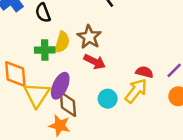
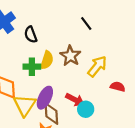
red arrow: (95, 62) -> (75, 100), moved
yellow arrow: (136, 91) -> (97, 66), moved

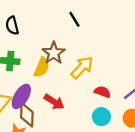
yellow semicircle: (47, 60) -> (42, 67), moved
cyan circle: (86, 109) -> (101, 117), moved

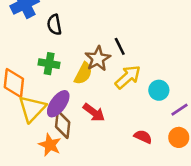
black line: (74, 19) -> (120, 46), moved
red semicircle: (102, 92) -> (143, 137), moved
cyan circle: (101, 117) -> (159, 90), moved

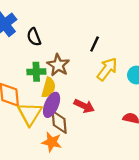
black line: (120, 46) -> (95, 44), turned 63
brown star: (98, 59) -> (58, 65), moved
yellow semicircle: (83, 73) -> (49, 88), moved

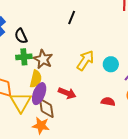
black line: (95, 44) -> (72, 17), moved
green cross: (36, 72) -> (24, 57), moved

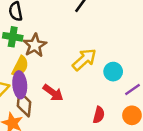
purple ellipse: (39, 94) -> (20, 85), turned -40
red semicircle: (108, 102) -> (99, 115), turned 80

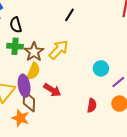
yellow arrow: (84, 59) -> (59, 50), moved
yellow semicircle: (20, 66) -> (33, 71), moved

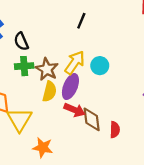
cyan circle: (101, 68) -> (100, 66), moved
purple ellipse: (24, 86) -> (70, 87), moved, turned 40
brown diamond: (29, 101) -> (92, 119), moved
red semicircle: (92, 105) -> (115, 130), moved

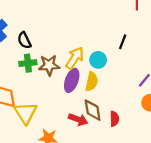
black line: (81, 21) -> (123, 42), moved
brown star: (47, 69) -> (49, 65), turned -30
yellow semicircle: (50, 92) -> (92, 82), moved
red arrow: (74, 110) -> (78, 119), moved

